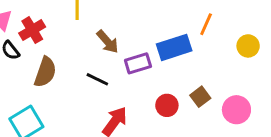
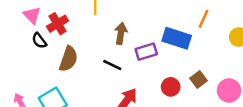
brown arrow: (108, 42) -> (121, 33), turned -130
blue rectangle: (174, 47) -> (177, 38), turned 36

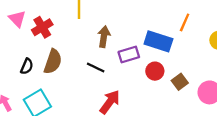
black semicircle: (39, 41) -> (27, 66), moved, turned -119
red circle: (171, 87) -> (155, 71), moved

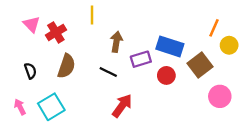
orange line: (185, 22) -> (214, 28), moved
black semicircle: (27, 66) -> (30, 71), moved, turned -42
brown square: (180, 82) -> (200, 65), moved, size x1.5

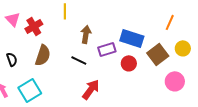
yellow circle: (229, 45) -> (183, 48), moved

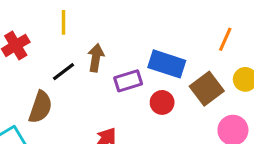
brown semicircle: (43, 55) -> (40, 107), moved
black line: (79, 60) -> (63, 72), moved, turned -63

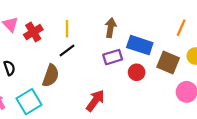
yellow line: (63, 22) -> (67, 29), moved
brown arrow: (96, 58) -> (110, 28), moved
brown square: (207, 89) -> (168, 63), turned -30

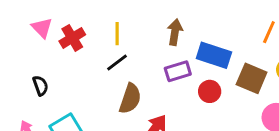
brown semicircle: (51, 76) -> (130, 99), moved

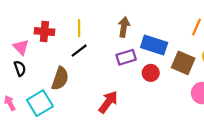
pink triangle: (42, 28) -> (21, 47), moved
red cross: (72, 38) -> (44, 32), turned 36
brown semicircle: (130, 99) -> (60, 78), moved

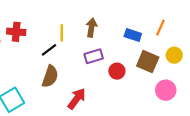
yellow line: (79, 28) -> (62, 33), moved
blue rectangle: (154, 45) -> (133, 35), moved, size x0.7
brown semicircle: (60, 78) -> (50, 76), moved

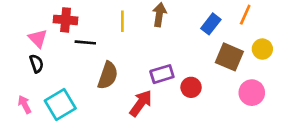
blue rectangle: (133, 35) -> (211, 24), turned -70
black line: (49, 50) -> (85, 42), moved, turned 42
purple rectangle: (94, 56) -> (162, 74), moved
red circle: (117, 71) -> (191, 87), moved

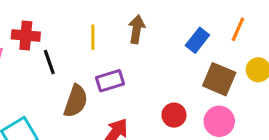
black line: (85, 42) -> (49, 62), turned 66
purple rectangle: (162, 74) -> (110, 81), moved
pink circle: (252, 93) -> (219, 121), moved

